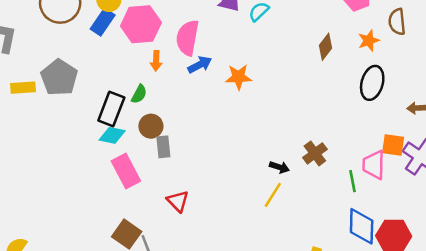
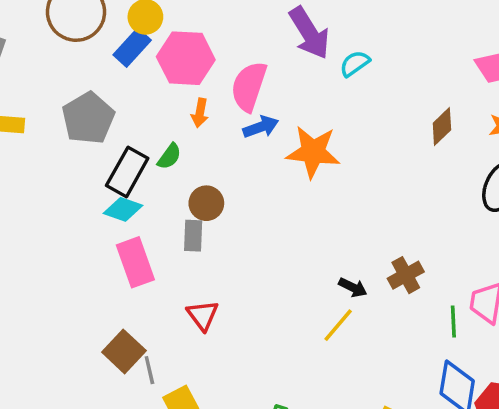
orange star: (238, 77) -> (313, 152), size x1.4
gray pentagon: (59, 78) -> (88, 118), moved
brown circle: (151, 126) -> (206, 203), moved

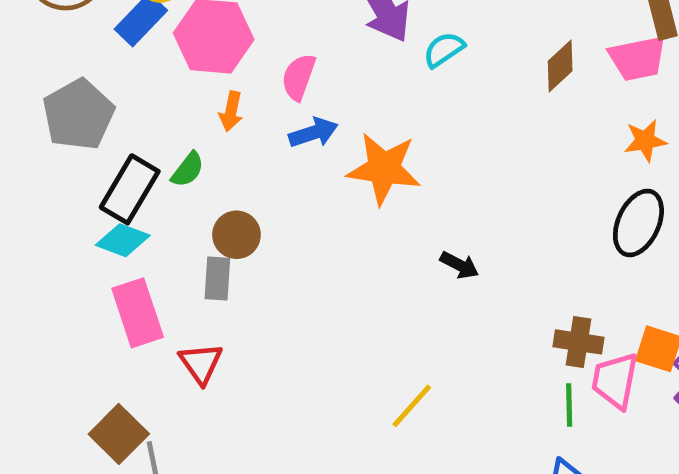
pink semicircle: (249, 86) -> (299, 77), size x0.7
brown diamond: (442, 127) -> (560, 66), moved
brown cross: (406, 275) -> (579, 342), moved, turned 36
black arrow: (353, 287) -> (459, 265), moved
red triangle: (203, 315) -> (201, 363), moved

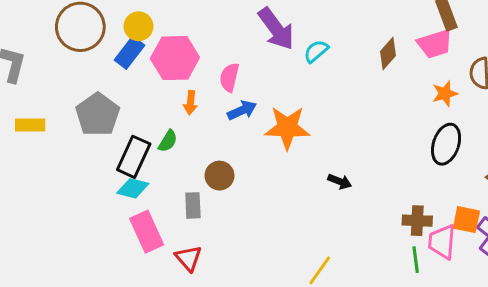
brown circle: (236, 235) -> (219, 176), moved

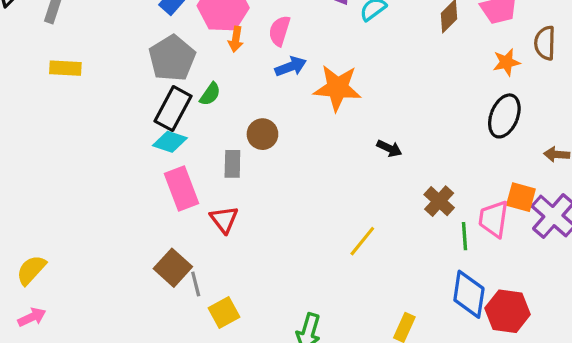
orange arrow: (190, 103) -> (236, 39), moved
gray pentagon: (98, 115) -> (172, 58), moved
brown cross: (417, 221) -> (439, 201), moved, turned 36

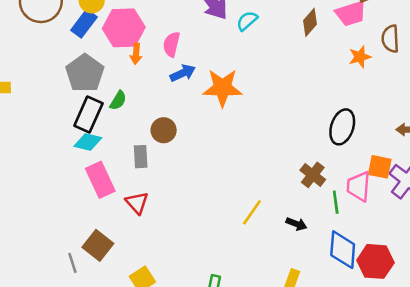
black ellipse: (504, 116) -> (342, 127), moved
black arrow: (389, 148) -> (296, 224), moved
gray line: (196, 284) -> (72, 263), moved

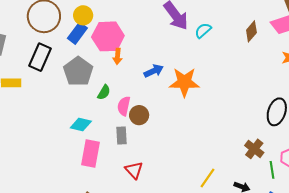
pink semicircle: (171, 44) -> (124, 106), moved
black rectangle: (88, 114) -> (40, 57), moved
pink rectangle: (100, 180) -> (91, 154), turned 36
red triangle: (137, 203) -> (134, 170), moved

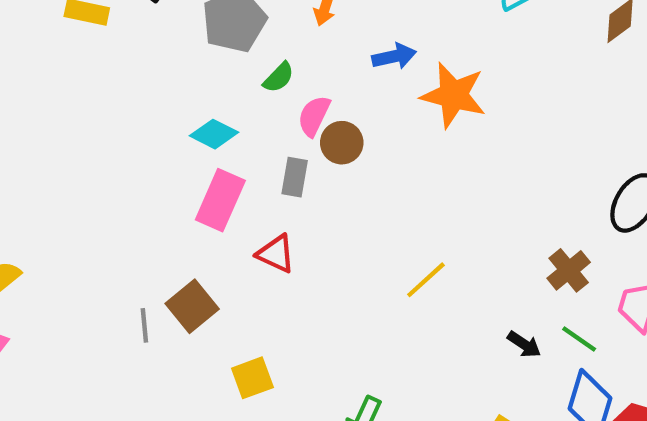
red triangle: (134, 170) -> (276, 254), moved, turned -36
green line: (272, 170) -> (579, 339), moved, turned -60
yellow line: (208, 178) -> (426, 280), moved

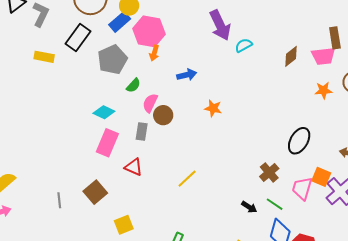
orange star: (453, 95) -> (213, 108), moved, size x0.6
yellow line: (426, 280) -> (187, 179), moved
gray line: (144, 325) -> (59, 200), moved

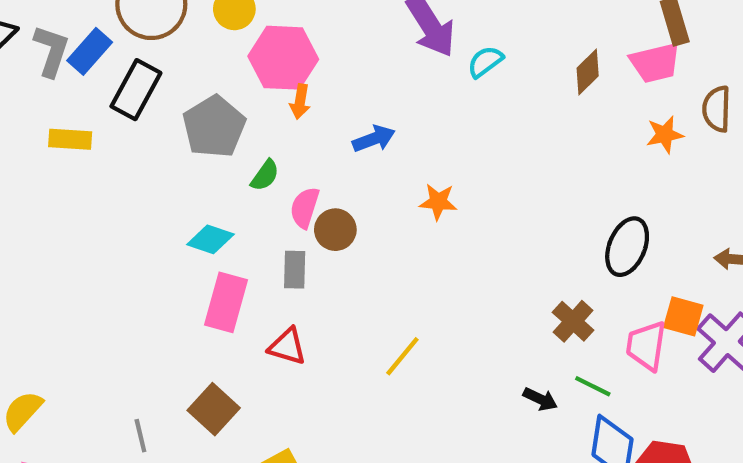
blue rectangle: (120, 22) -> (90, 51), moved

